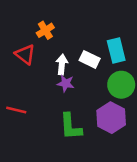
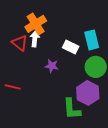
orange cross: (45, 30) -> (36, 24), size x1.5
white arrow: (62, 64) -> (35, 39), moved
green L-shape: (71, 126) -> (72, 109), moved

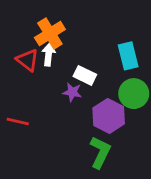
white rectangle: (71, 47) -> (85, 75), moved
purple hexagon: (88, 93) -> (109, 116), moved
green L-shape: (72, 109) -> (100, 152), turned -150

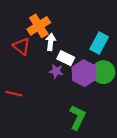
white arrow: (49, 54) -> (51, 42), moved
cyan rectangle: (128, 56) -> (99, 43), turned 42
purple hexagon: (109, 116) -> (84, 73), moved

